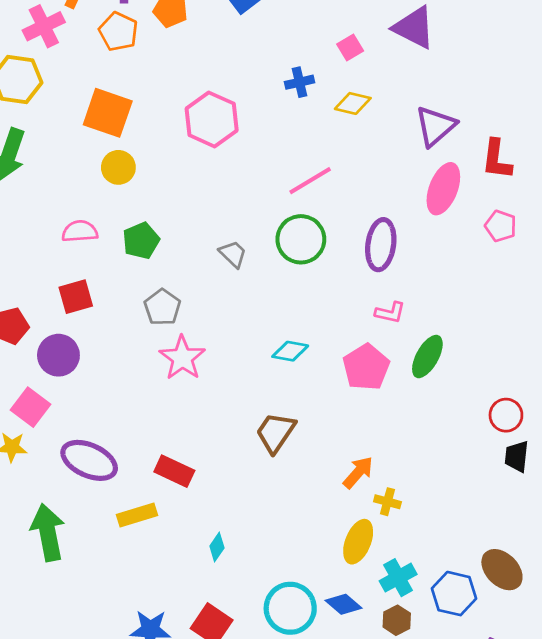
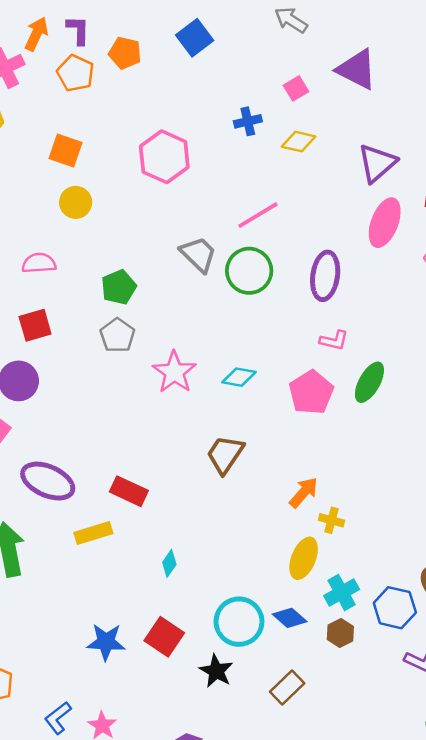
orange square: (108, 113) -> (65, 150), size x0.7
green pentagon: (141, 241) -> (119, 287), moved
gray trapezoid: (233, 254) -> (198, 254), moved, size x1.4
pink star: (182, 358) -> (174, 372), moved

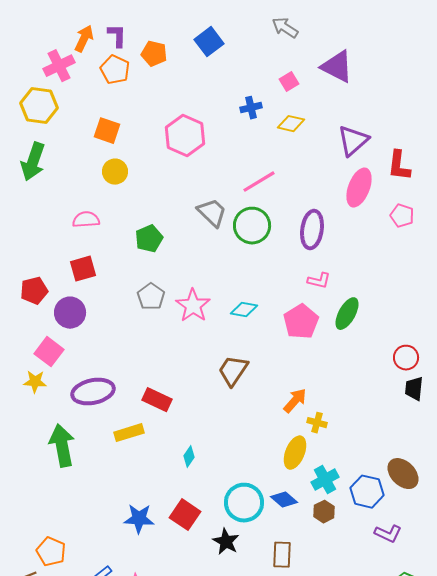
gray pentagon: (117, 335) -> (151, 297), moved
purple ellipse: (48, 481) -> (93, 392), turned -36
brown rectangle: (287, 687) -> (282, 555), turned -44

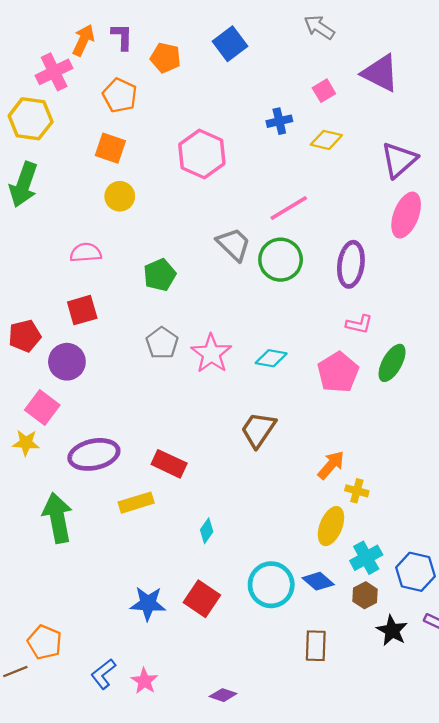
orange pentagon: (115, 70) -> (120, 95), moved
black star: (226, 542) -> (392, 630), moved

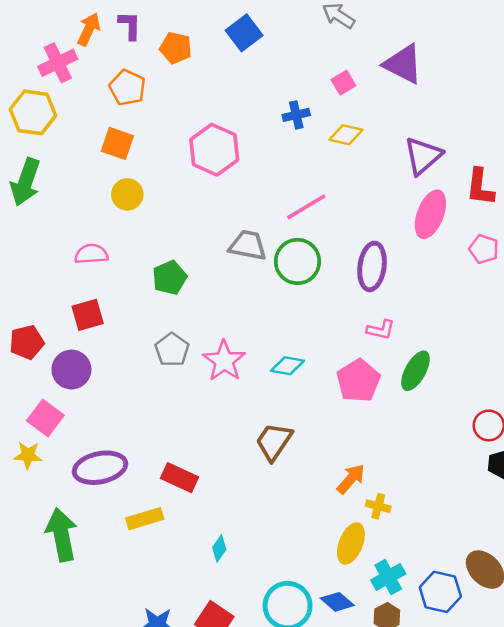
gray trapezoid: (234, 244) -> (248, 245), turned -33

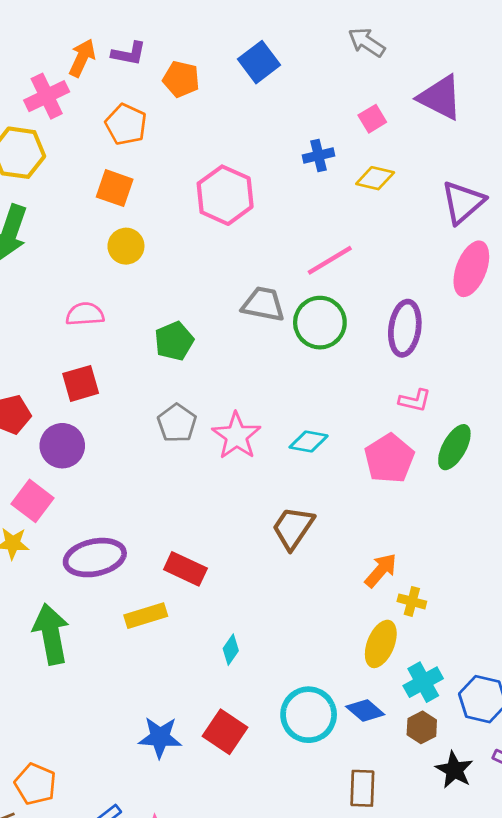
purple L-shape: (130, 25) -> (129, 54), turned 100

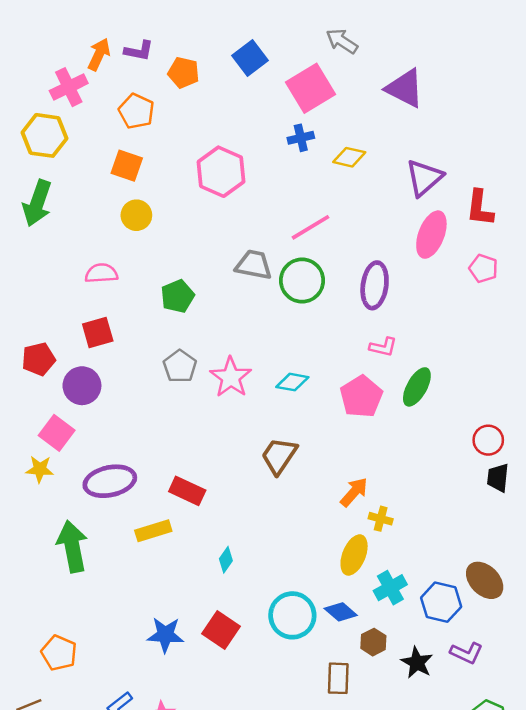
pink square: (372, 119) -> (311, 88), moved, size x2.0
brown hexagon: (422, 727) -> (373, 642), moved
orange pentagon: (35, 784) -> (59, 653), moved

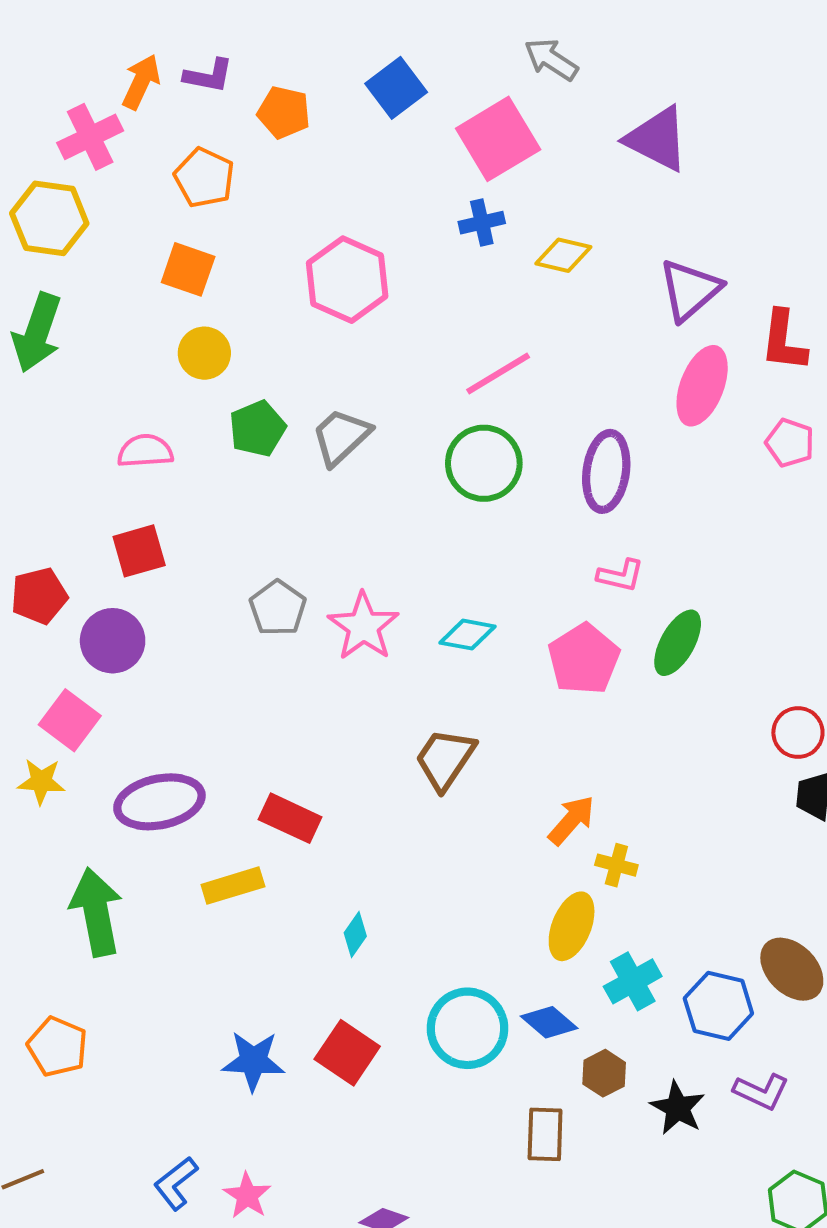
gray trapezoid: (254, 265) -> (341, 437), moved, turned -54
green pentagon: (178, 296) -> (257, 429), moved
orange pentagon: (59, 653) -> (57, 1047), moved

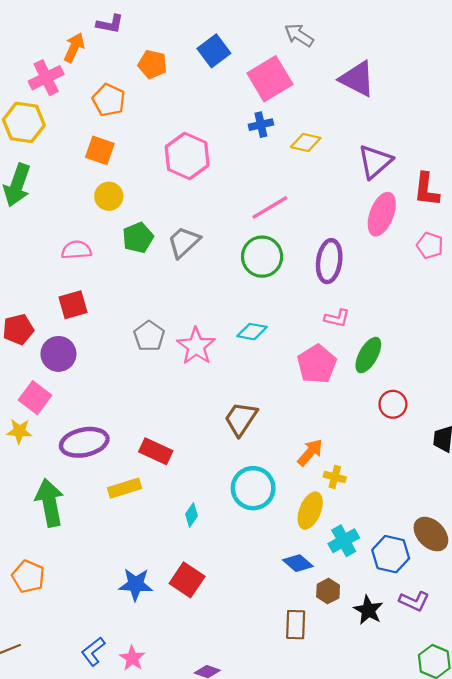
purple L-shape: (208, 76) -> (110, 24), moved
cyan diamond: (467, 635) -> (252, 332), moved
red circle: (798, 733) -> (393, 404), moved
cyan circle: (467, 1028) -> (253, 488), moved

